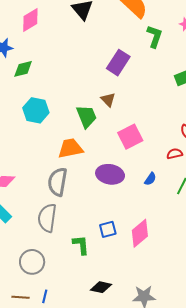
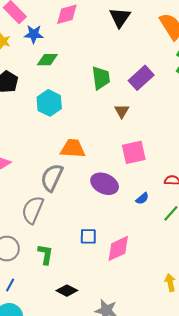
green trapezoid: (86, 116) -> (101, 78), moved
green L-shape: (81, 245) -> (45, 254), moved

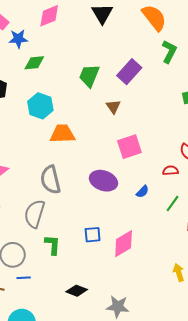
green trapezoid: (101, 78) -> (89, 76), turned -145
orange trapezoid: (73, 148) -> (62, 134), moved
gray semicircle: (52, 178) -> (50, 180), turned -32
green L-shape: (45, 254) -> (53, 245), moved
blue line: (10, 285) -> (24, 278), moved, turned 64

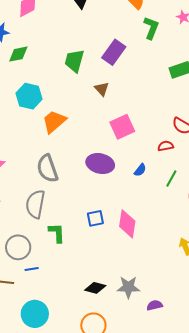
orange trapezoid: (62, 134) -> (54, 121), turned -32
pink diamond: (124, 244) -> (127, 224), turned -44
black diamond: (77, 291) -> (95, 288), moved

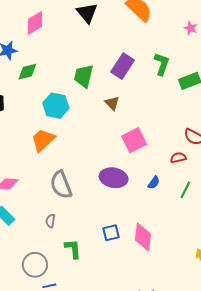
green L-shape: (151, 28) -> (162, 64), moved
cyan hexagon: (29, 96) -> (56, 106), moved
orange trapezoid: (54, 121) -> (43, 140), moved
gray semicircle: (35, 204) -> (50, 221), size x0.5

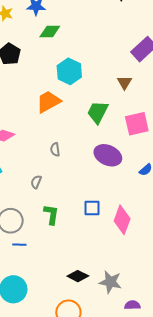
green trapezoid: (84, 76) -> (98, 112), moved
gray semicircle: (61, 185) -> (55, 149), size x0.5

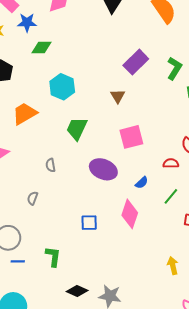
orange trapezoid: (48, 102) -> (25, 114), moved
green trapezoid: (98, 112) -> (77, 129), moved
green L-shape: (51, 214) -> (53, 256), moved
pink diamond: (122, 220) -> (130, 214), moved

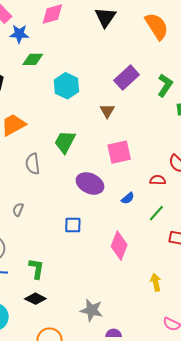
cyan hexagon: (62, 87) -> (66, 86), moved
gray semicircle: (51, 165) -> (33, 164), moved, size x1.5
pink diamond: (130, 214) -> (119, 246), moved
blue square: (89, 223) -> (73, 225), moved
black diamond: (77, 291) -> (35, 299), moved

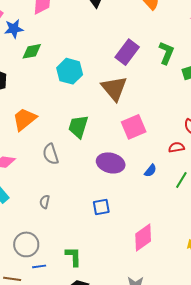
brown triangle: (107, 111) -> (114, 88), size x1.8
pink diamond: (119, 246) -> (143, 237), moved, turned 44

